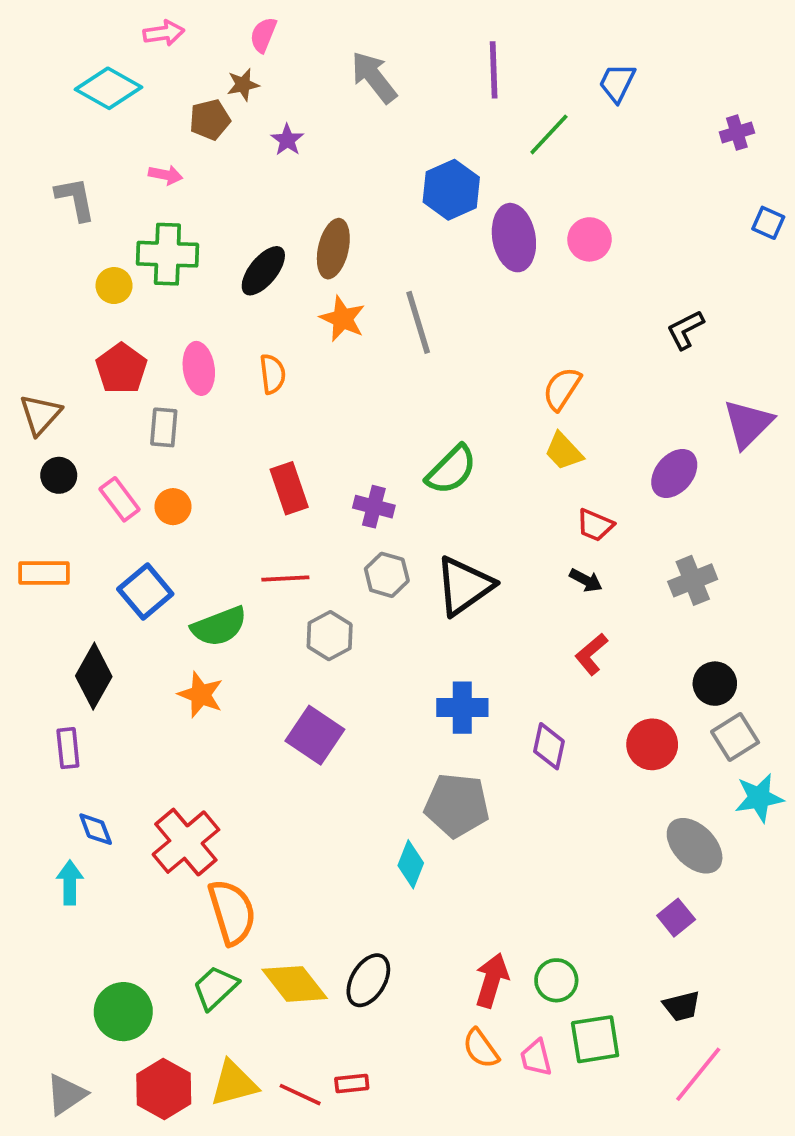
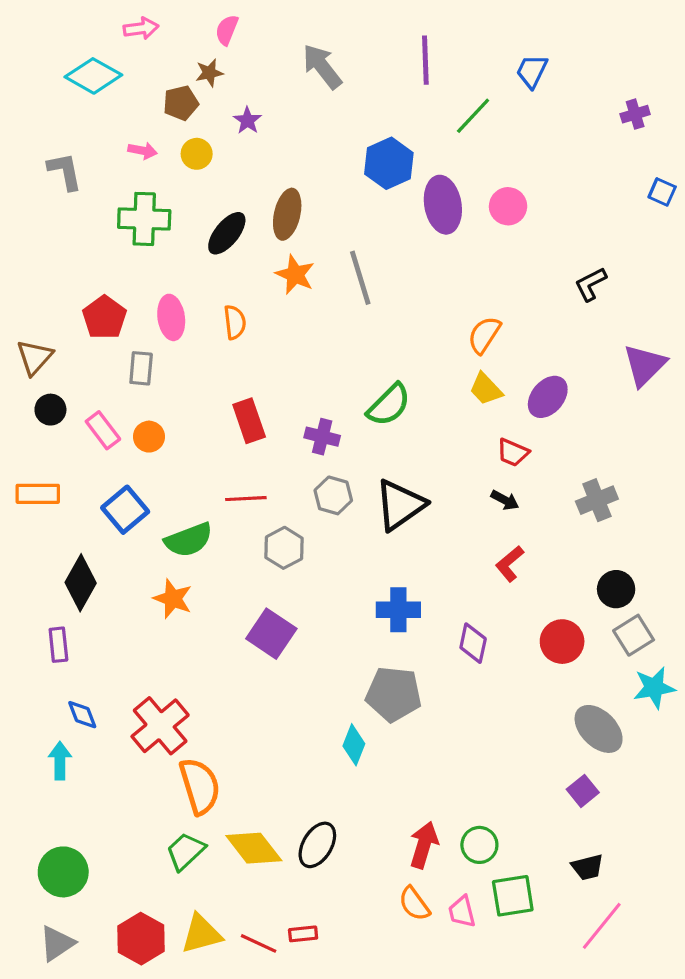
yellow circle: (114, 286) -> (197, 154), moved
purple ellipse: (674, 473) -> (548, 397), moved
green circle: (123, 1012) -> (63, 872), moved

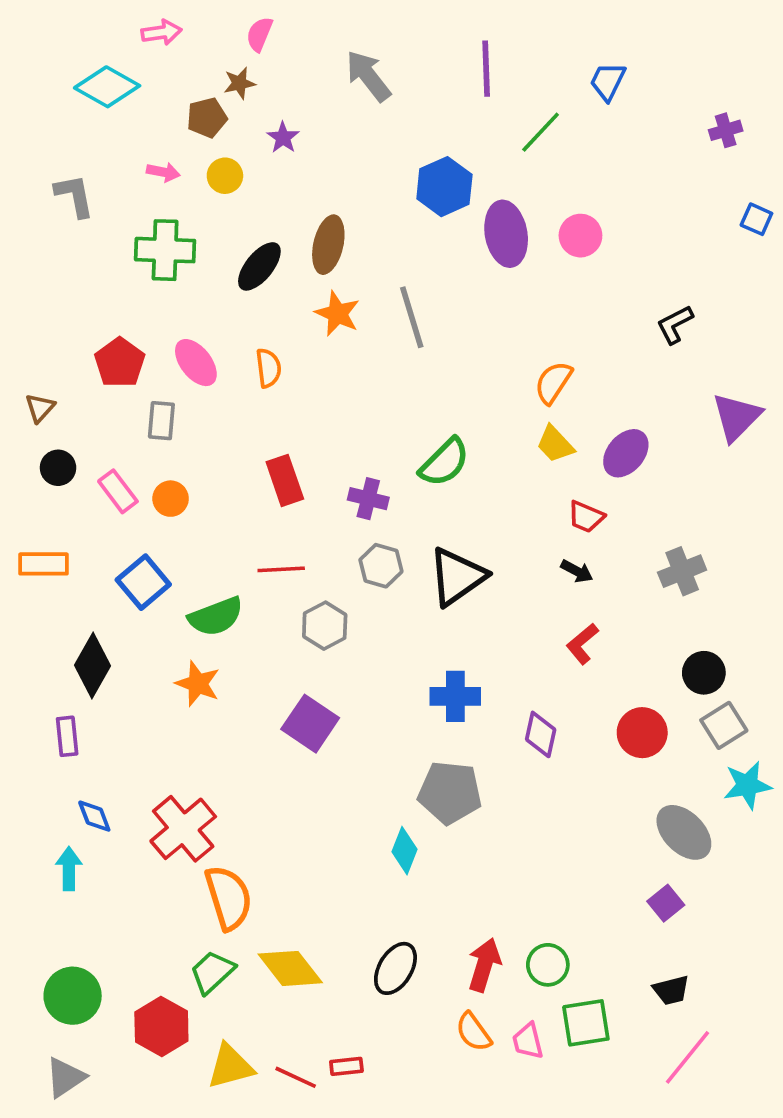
pink ellipse: (171, 317) -> (196, 363), turned -30
brown triangle: (35, 357) -> (40, 408), size x0.7
black ellipse: (317, 845) -> (395, 968), moved
red hexagon: (141, 939) -> (161, 1027), moved

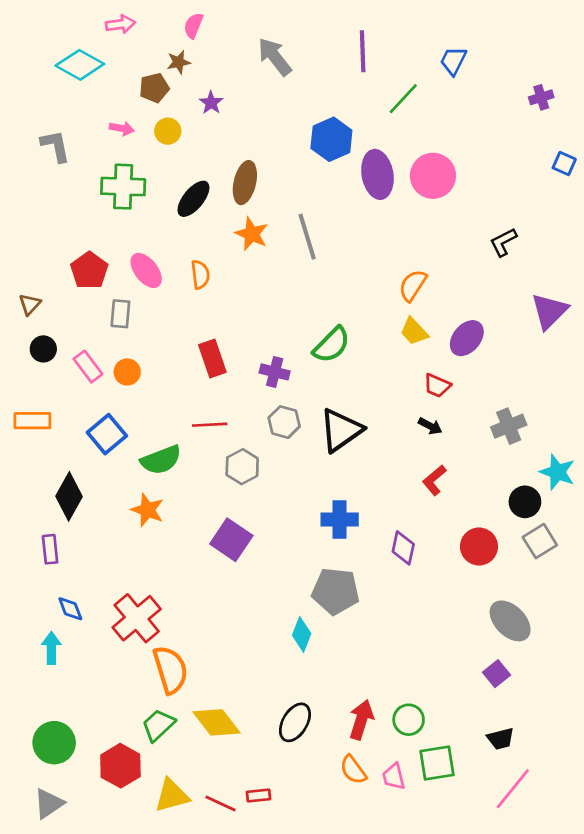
pink circle: (580, 236) -> (433, 176), size x1.4
cyan star: (747, 785) -> (557, 472), moved, turned 30

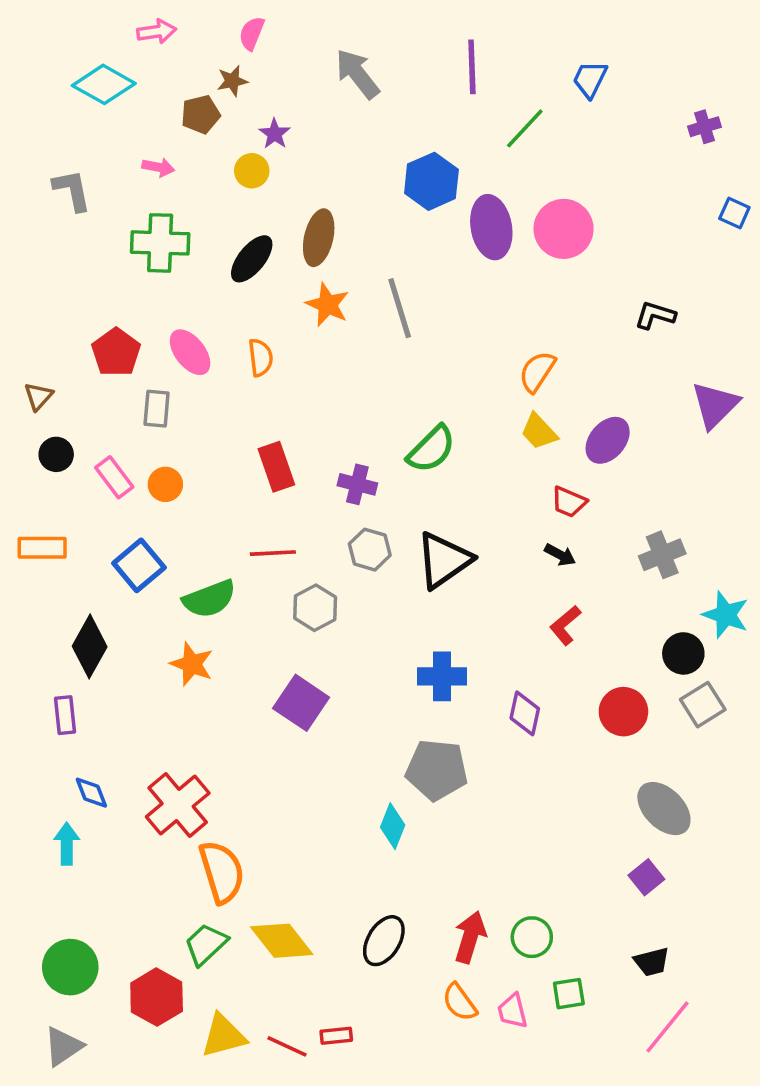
yellow circle: (168, 131) -> (252, 171), moved
black L-shape: (503, 242) -> (655, 315), turned 44
green square: (437, 763) -> (569, 994), size x0.7

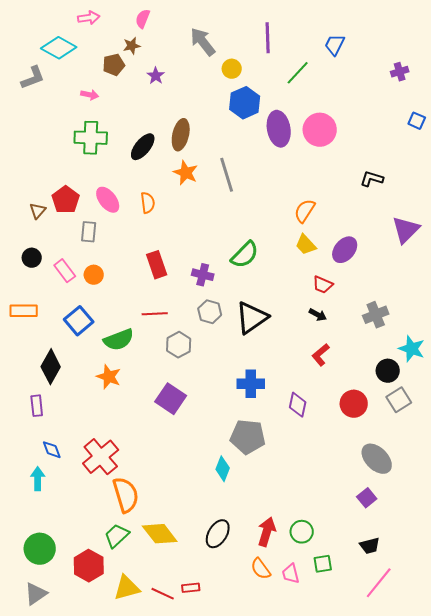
yellow circle: (252, 171) -> (232, 69), moved
gray L-shape: (72, 190) -> (33, 78), moved, turned 80
brown triangle: (39, 396) -> (38, 211), moved

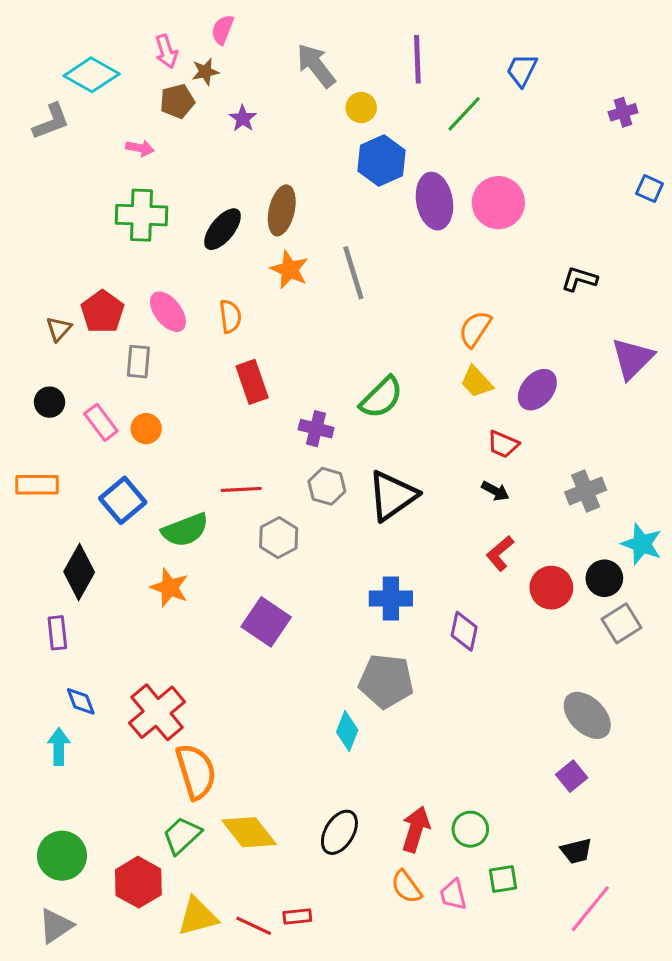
pink arrow: (89, 18) -> (166, 51), moved, turned 80
red rectangle: (157, 265) -> (252, 382), moved
red circle: (354, 404) -> (551, 588), moved

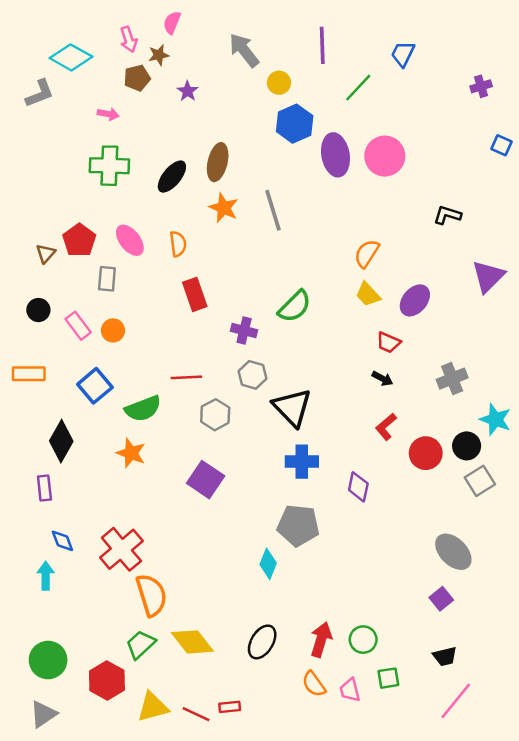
black triangle: (392, 496) -> (292, 407), moved, turned -39

